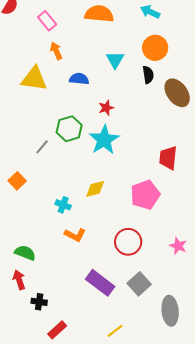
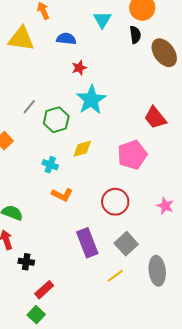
red star: (106, 108) -> (79, 68), moved
green hexagon: (69, 129) -> (56, 120), moved
red trapezoid: (168, 158) -> (155, 118), turned -45
purple rectangle: (100, 283) -> (87, 243), turned 32
yellow line: (115, 331) -> (115, 276), moved

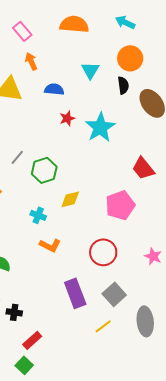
cyan star: (91, 100) -> (100, 127), moved

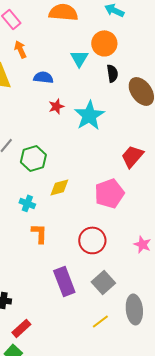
orange circle: (130, 58) -> (104, 43), moved
red trapezoid: (143, 168) -> (132, 156), turned 80
orange L-shape: (50, 245) -> (39, 233), turned -115
yellow line: (103, 326) -> (100, 321), moved

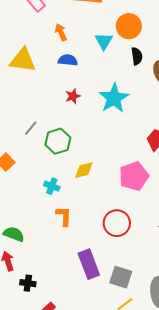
orange arrow: (20, 49) -> (61, 32), moved
red star: (56, 106) -> (73, 96), moved
gray square: (103, 282) -> (121, 277), moved, turned -30

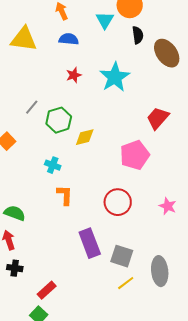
yellow diamond: (84, 170) -> (85, 137), moved
black cross: (28, 283) -> (15, 268), moved

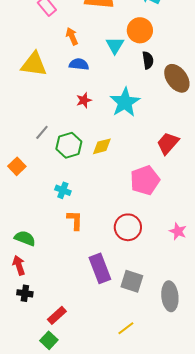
yellow diamond: (85, 137) -> (102, 146), moved
yellow line: (126, 283) -> (126, 328), moved

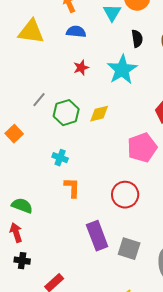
black semicircle: (148, 60) -> (137, 39), moved

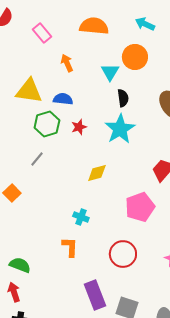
blue semicircle: (76, 32) -> (63, 99), moved
black semicircle: (137, 39) -> (123, 98), moved
green hexagon: (66, 113) -> (47, 124), moved
cyan cross: (60, 158) -> (81, 217), moved

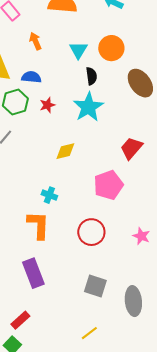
orange circle: (135, 57) -> (111, 48), moved
orange L-shape: (70, 247) -> (38, 225), size x1.4
purple rectangle: (95, 295) -> (33, 273), moved

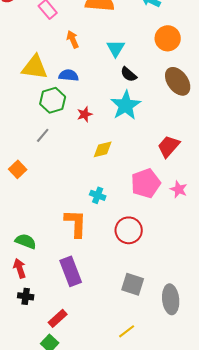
orange circle: (111, 48) -> (168, 38), moved
black semicircle: (91, 76) -> (129, 74), turned 138
red star: (47, 105) -> (85, 114), moved
cyan cross: (49, 195) -> (98, 195), moved
pink star: (141, 236) -> (179, 189), moved

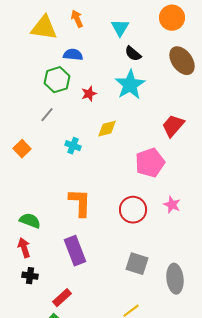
yellow triangle: (35, 67) -> (44, 28), moved
pink star: (179, 189) -> (172, 205), moved
cyan cross: (98, 195) -> (73, 146), moved

